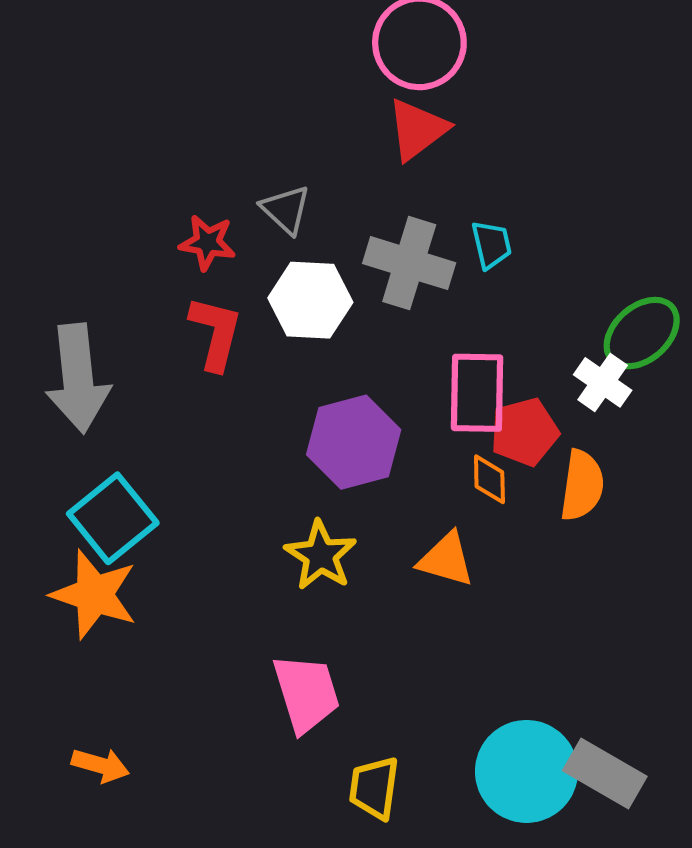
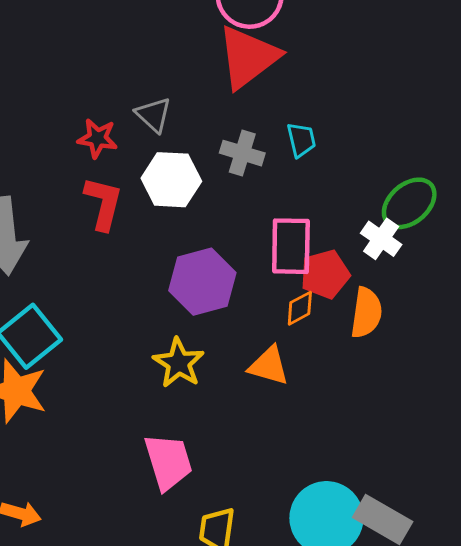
red triangle: (417, 129) -> (248, 57), size x1.4
gray cross: (409, 263) -> (242, 153), size x0.7
orange diamond: (489, 479) -> (300, 308), turned 63

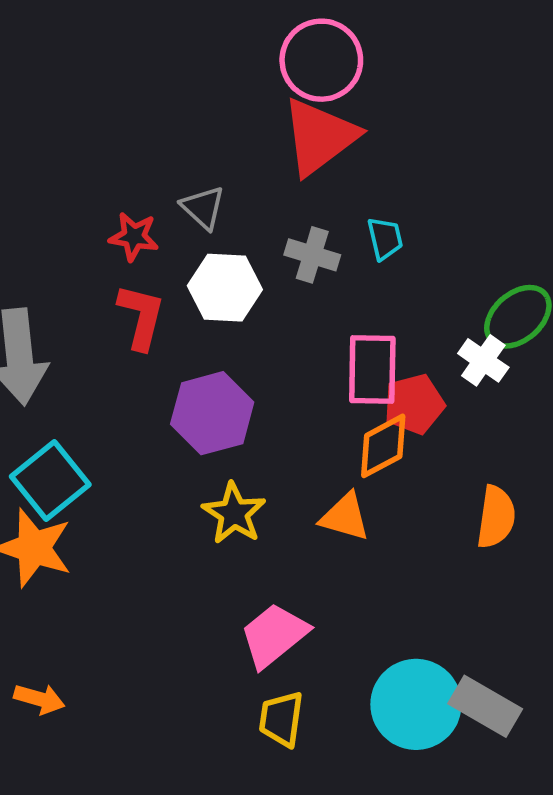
purple hexagon: (202, 282) -> (212, 413), moved
orange diamond: (300, 308) -> (383, 446), size x1.5
orange semicircle: (366, 313) -> (496, 517), moved
pink trapezoid: (168, 462) -> (274, 635), moved, turned -112

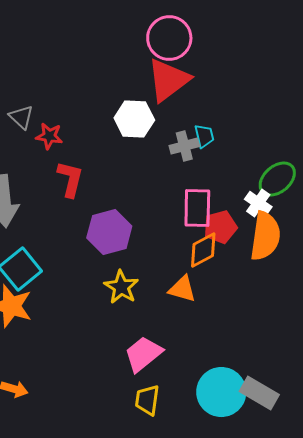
gray triangle: (203, 208) -> (21, 117), moved
red star: (134, 237) -> (49, 136), moved
gray cross: (312, 255) -> (184, 146), moved, turned -32
white hexagon: (225, 288) -> (134, 119), moved
orange semicircle: (496, 517) -> (265, 236), moved, size x1.4

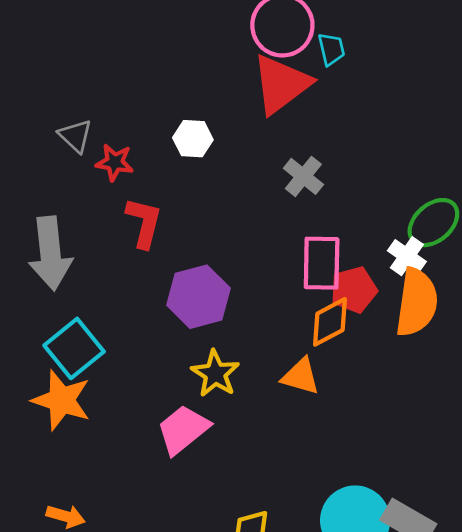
white hexagon: (134, 119) -> (193, 139), moved, size x0.7
cyan trapezoid: (204, 136) -> (331, 49), moved
gray cross: (184, 146) -> (303, 176), turned -36
pink trapezoid: (143, 354) -> (183, 430), moved

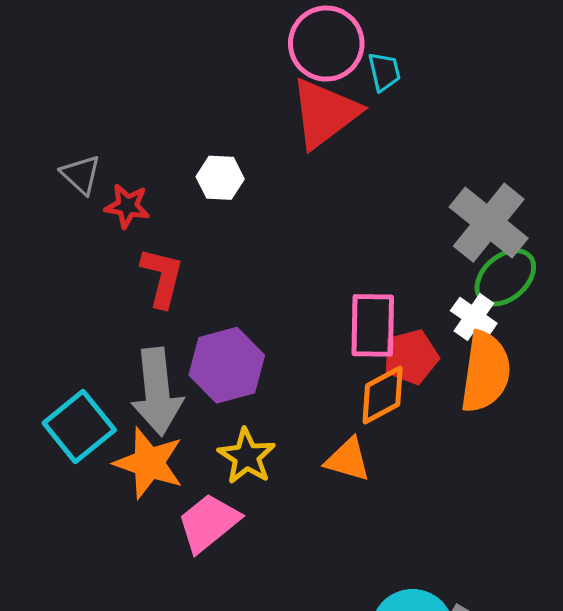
gray cross: (303, 176) -> (489, 223), moved, size x1.6
gray arrow: (50, 253) -> (157, 392), moved
orange star: (61, 400) -> (149, 463), moved

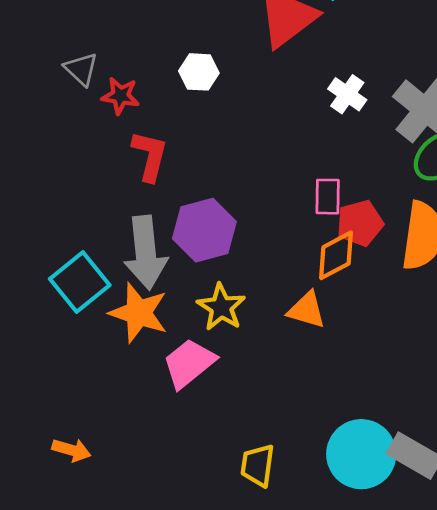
white cross: (474, 317) -> (347, 94), moved
pink rectangle: (373, 325) -> (328, 197), size x0.7

